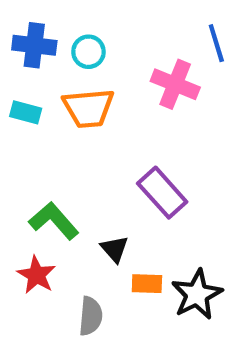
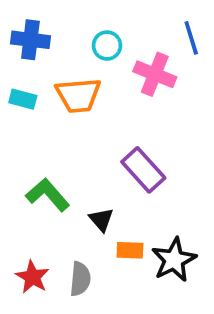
cyan circle: (88, 52) -> (107, 46), moved
red star: (36, 275) -> (32, 277), moved

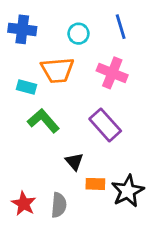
blue line: (191, 38) -> (121, 27), moved
pink cross: (155, 74) -> (112, 73), moved
cyan rectangle: (23, 99) -> (26, 87), moved
green L-shape: (48, 195) -> (43, 121), moved

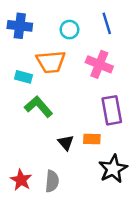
purple rectangle: (105, 125) -> (112, 110), moved, turned 32
orange rectangle: (95, 184) -> (92, 139), moved

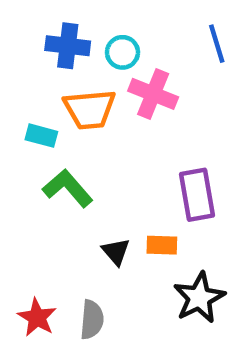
blue line: (107, 23) -> (217, 44), moved
blue cross: (20, 26) -> (68, 46), moved
pink cross: (99, 64) -> (153, 94), moved

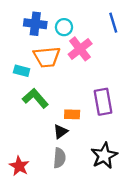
pink cross: (153, 94) -> (80, 49), turned 30
orange rectangle: (162, 245) -> (72, 114), moved
black triangle: (116, 252) -> (61, 132), turned 35
gray semicircle: (92, 320) -> (59, 158), moved

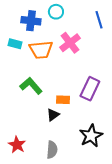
cyan circle: (64, 27) -> (56, 12), moved
cyan rectangle: (22, 71) -> (15, 44), moved
purple rectangle: (103, 102) -> (90, 89), turned 35
gray semicircle: (59, 158) -> (52, 150), moved

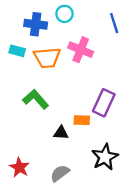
pink cross: (70, 43) -> (81, 50), turned -30
orange rectangle: (63, 100) -> (82, 120), moved
black triangle: (53, 115) -> (61, 133), turned 40
gray semicircle: (52, 150) -> (60, 173), turned -132

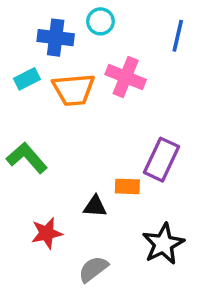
blue line: (114, 23) -> (178, 36), turned 30
cyan rectangle: (17, 51) -> (27, 79), turned -42
green L-shape: (36, 99) -> (27, 158), moved
red star: (19, 167) -> (47, 233), moved, turned 30

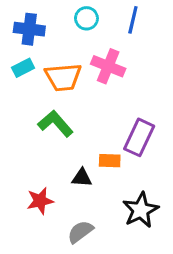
blue line: (178, 36) -> (133, 20), moved
blue cross: (56, 38) -> (29, 29), moved
green L-shape: (27, 158) -> (56, 123), moved

